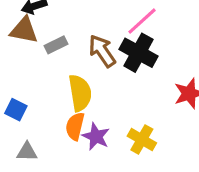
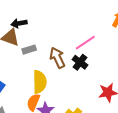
black cross: (139, 53) -> (80, 62), size x0.7

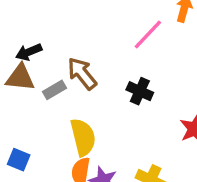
pink line: (85, 43) -> (148, 35), moved
brown arrow: (57, 58) -> (82, 73), moved

